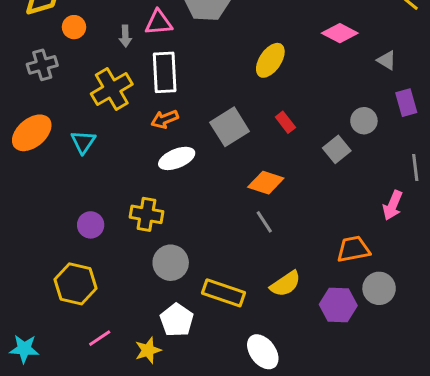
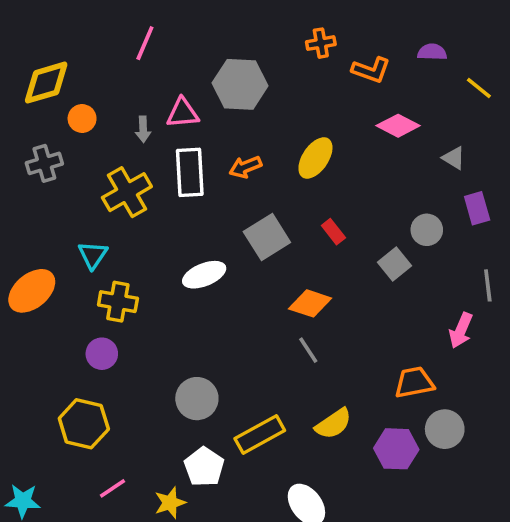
orange arrow: (165, 119) -> (245, 167), moved
orange ellipse: (32, 133) -> (32, 291), moved
yellow cross: (146, 214) -> (118, 302), moved
yellow rectangle: (224, 293) -> (260, 434), turned -48

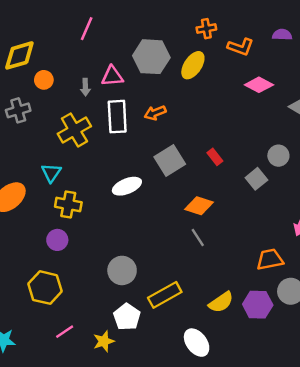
yellow ellipse: (315, 158) -> (193, 65), moved
yellow semicircle: (333, 424) -> (221, 302), moved

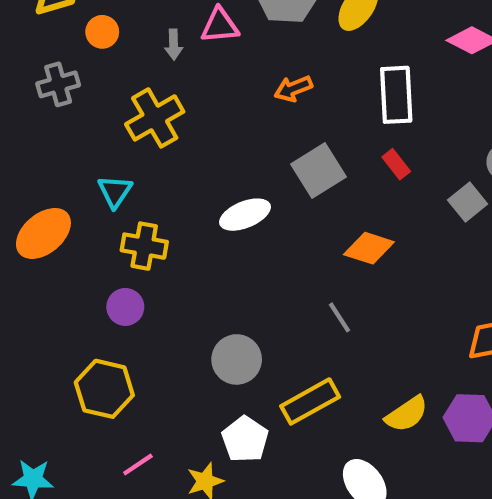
white rectangle: (117, 117) -> (396, 95), moved
gray line: (198, 237) -> (340, 317), moved

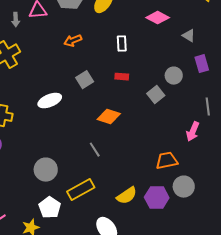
white rectangle: (396, 95) -> (122, 44), size x0.6
red rectangle: (396, 164) -> (122, 77), turned -48
gray square: (319, 170) -> (85, 80), size x0.7

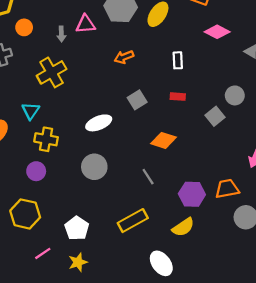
gray circle: (46, 170) -> (94, 167), moved
purple hexagon: (157, 198) -> (192, 194), moved
white pentagon: (50, 208) -> (77, 228), moved

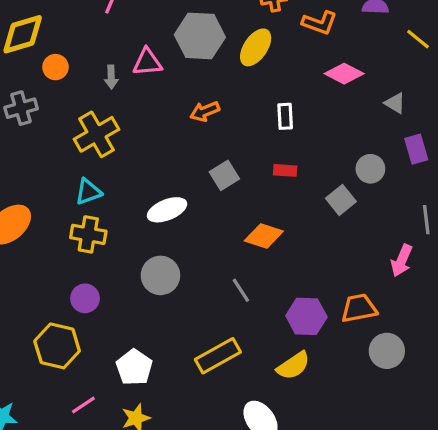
cyan triangle: (31, 111) -> (88, 192), moved, turned 36
purple circle: (36, 171) -> (85, 298), moved

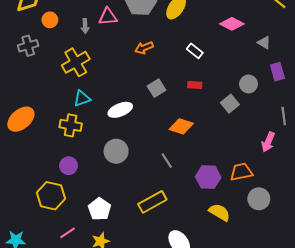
white rectangle: (285, 116) -> (195, 51), turned -49
cyan triangle: (88, 192) -> (82, 98), moved
yellow semicircle: (293, 366) -> (220, 212), moved, turned -115

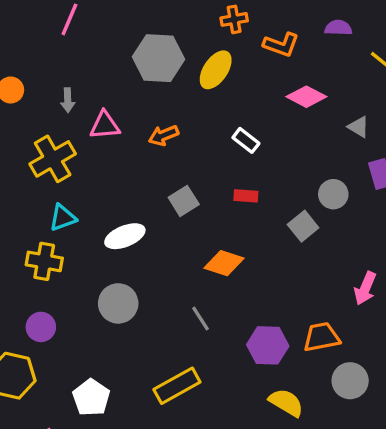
pink triangle: (108, 17) -> (105, 125), moved

